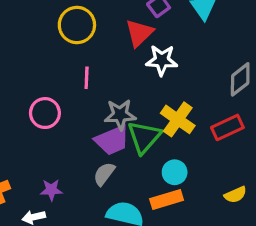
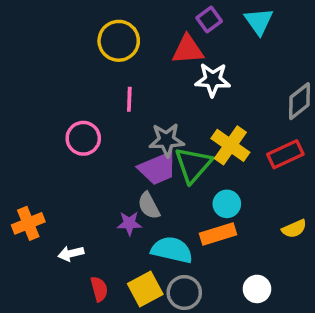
red triangle: (139, 33) -> (188, 50), turned 40
gray semicircle: (104, 174) -> (149, 206), turned -65
purple star: (51, 190) -> (129, 223), moved

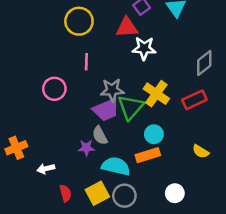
yellow semicircle: (294, 229) -> (201, 151), turned 56

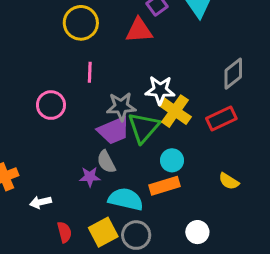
white star: (144, 48) -> (160, 90), moved

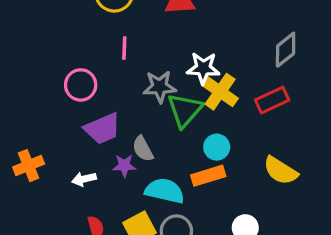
purple trapezoid: (114, 130) -> (102, 129), moved
yellow semicircle: (229, 181) -> (281, 171), size x1.5
white arrow: (41, 202) -> (84, 179), moved

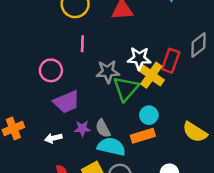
red rectangle: (272, 100) -> (171, 61), moved, turned -45
gray semicircle: (143, 149) -> (103, 128), moved

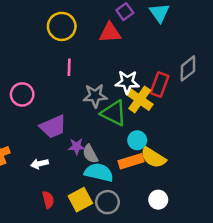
pink circle: (51, 70) -> (22, 94), moved
green triangle: (126, 89) -> (114, 113), turned -44
purple star: (82, 128) -> (77, 146), moved
yellow semicircle: (195, 132) -> (153, 158), moved

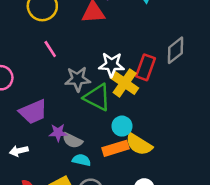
pink line: (69, 67) -> (50, 49), turned -35
gray semicircle: (90, 154) -> (72, 140), turned -36
cyan semicircle: (99, 172) -> (82, 160), size x0.6

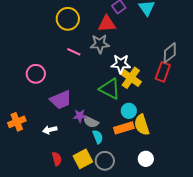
pink line: (50, 49) -> (74, 52), turned -32
red rectangle: (145, 67) -> (163, 72), moved
gray star: (78, 79) -> (100, 44), moved
yellow semicircle: (139, 144) -> (142, 125), turned 40
cyan semicircle: (82, 160) -> (98, 137), turned 56

